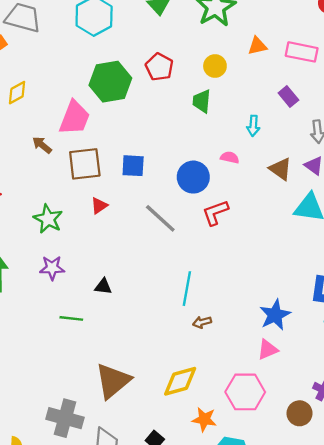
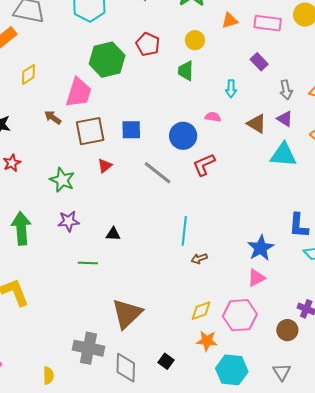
yellow diamond: (180, 381) -> (201, 311), moved, size x0.7

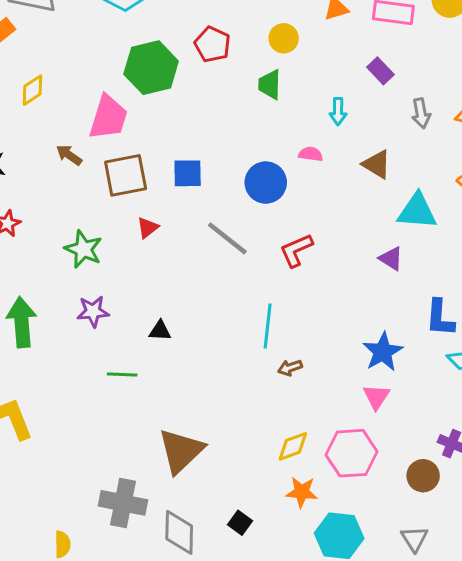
purple triangle: (285, 119) -> (391, 259), moved
red L-shape: (204, 165) -> (296, 250), moved
pink triangle: (256, 278) -> (376, 397), turned -30

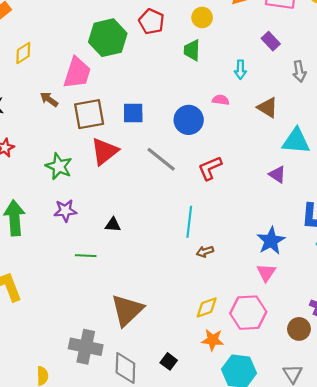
red triangle: (148, 228) -> (105, 151), size x1.8

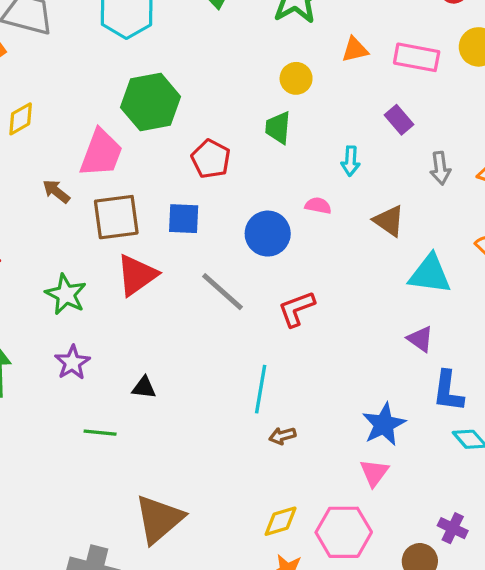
red pentagon: (151, 22) -> (211, 159), moved
purple triangle: (277, 174) -> (420, 339), moved
purple star: (65, 211) -> (72, 363), turned -30

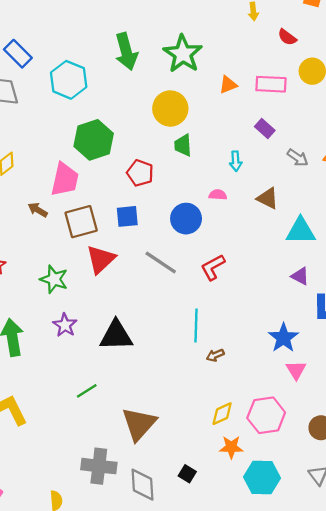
yellow circle: (296, 78) -> (170, 109), moved, size x1.6
gray arrow: (440, 168) -> (298, 158), turned -40
black triangle: (144, 388) -> (116, 335), size x2.0
green line: (100, 433) -> (87, 391), moved, turned -30
pink triangle: (374, 473) -> (296, 370), moved

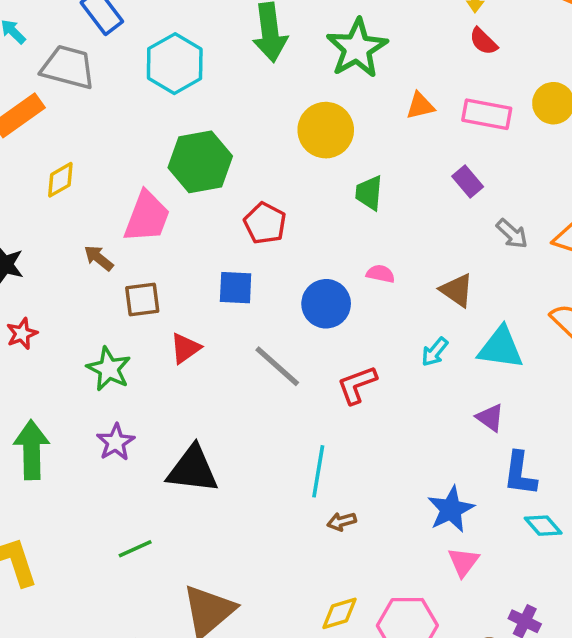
red semicircle: (287, 37) -> (483, 41), moved
green trapezoid: (183, 145) -> (369, 193), moved
cyan arrow: (236, 161) -> (435, 352), moved, turned 36
brown square: (81, 222) -> (142, 300), moved, size x0.7
red triangle: (101, 259) -> (185, 348), size x0.7

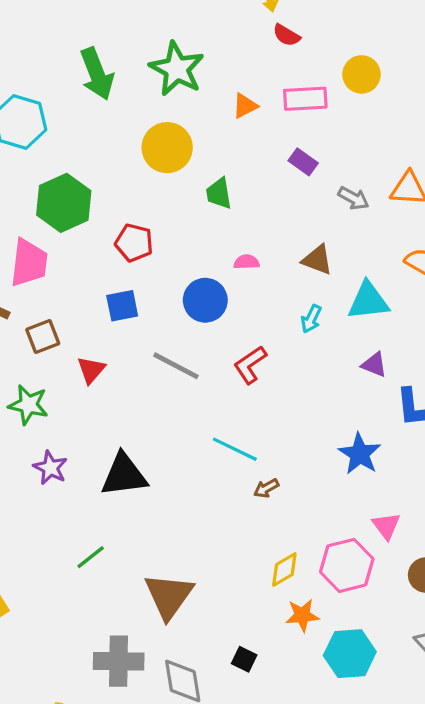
cyan line: (318, 471) -> (235, 449), turned -60
pink triangle: (463, 562) -> (386, 526), moved

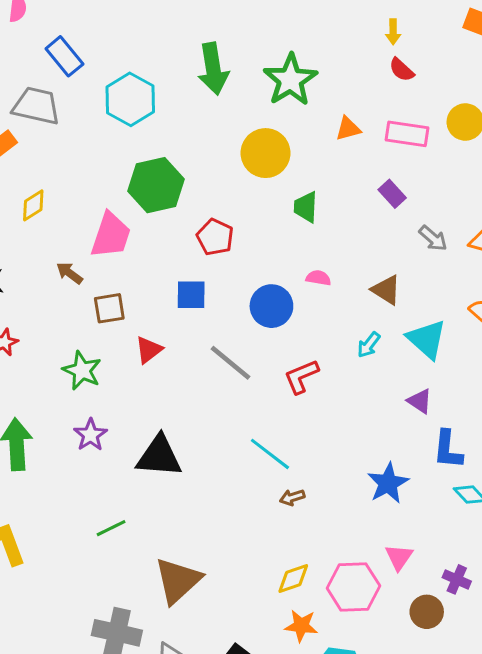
cyan triangle: (368, 301) -> (427, 339), turned 36

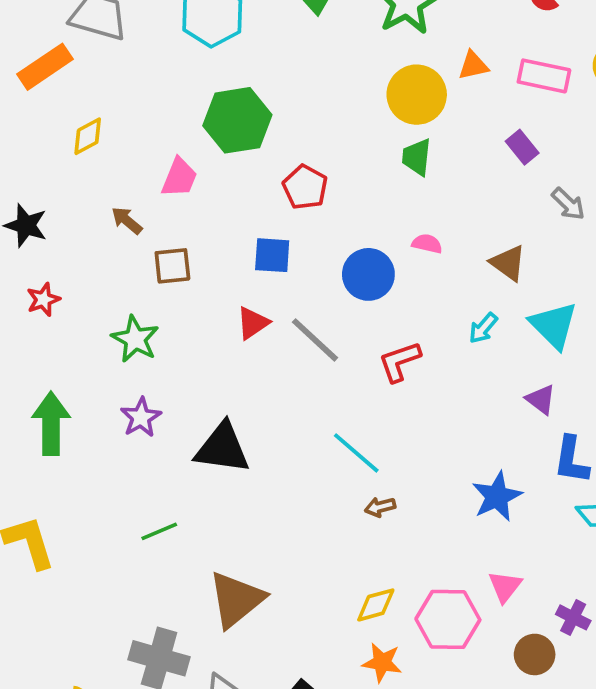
yellow circle: (266, 153) -> (417, 95), moved
pink trapezoid: (111, 235) -> (179, 178), size x0.7
red triangle: (149, 350) -> (253, 323), moved

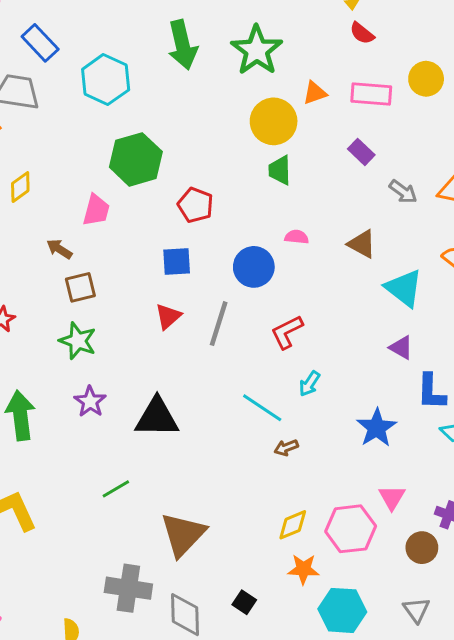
brown square: (172, 266) -> (80, 287), moved
cyan arrow: (483, 328) -> (309, 384), moved
gray line: (315, 340) -> (219, 324), turned 72

